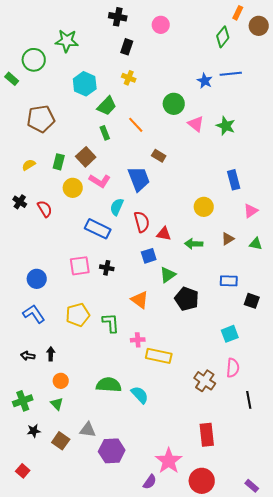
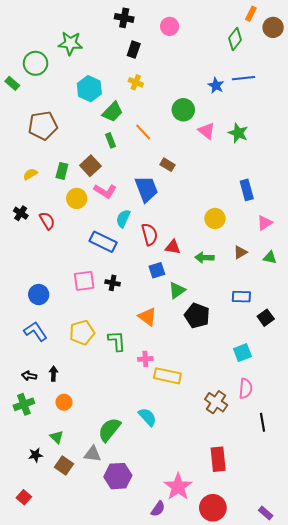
black square: (252, 301) -> (266, 318), turned 35
green semicircle: (109, 385) -> (109, 430), moved, turned -55
green cross: (23, 401) -> (24, 404), moved
green triangle: (57, 404) -> (57, 437), moved

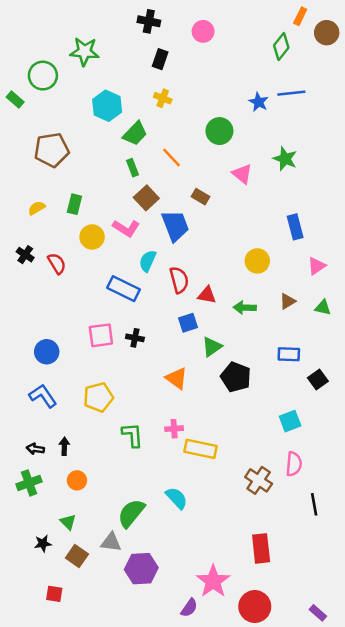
pink triangle: (207, 131) -> (242, 174), moved
brown square: (90, 166) -> (146, 198), moved
green L-shape: (117, 341) -> (132, 435), moved
red square: (24, 497) -> (54, 594), moved, turned -32

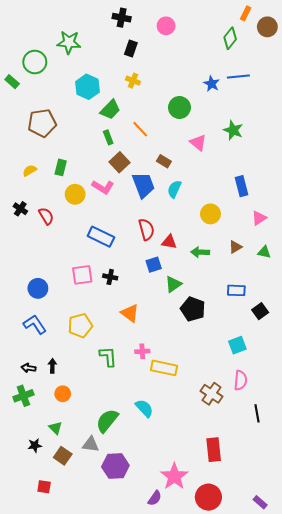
cyan semicircle: (148, 261) -> (174, 189), moved
orange triangle: (177, 378) -> (130, 313), moved

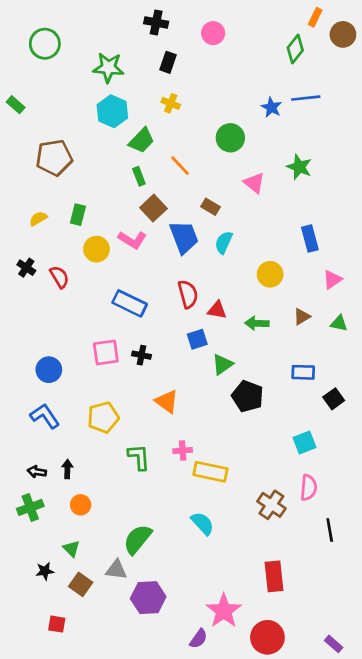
green star: (69, 42) -> (108, 68), moved
green circle: (35, 62) -> (45, 44), moved
cyan semicircle: (144, 408) -> (203, 523), moved

